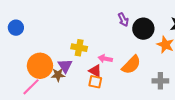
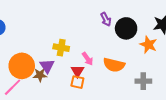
pink arrow: (105, 59) -> (88, 59), turned -136
orange semicircle: (131, 65) -> (114, 65), turned 60
red triangle: (95, 71) -> (77, 71), turned 32

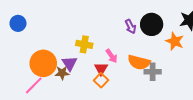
purple arrow: (106, 19) -> (131, 27), moved
gray cross: (143, 81) -> (153, 72), moved
orange square: (77, 82) -> (101, 80), turned 32

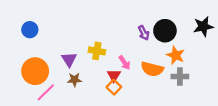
orange star: (175, 41) -> (176, 55), moved
orange circle: (43, 63) -> (35, 71), moved
purple triangle: (70, 63) -> (69, 59), moved
gray cross: (153, 72) -> (180, 76), moved

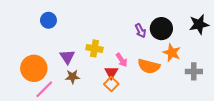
blue circle: (30, 30) -> (48, 20), moved
gray cross: (180, 76) -> (194, 71), moved

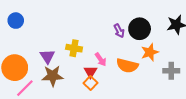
blue circle: (48, 20) -> (16, 21), moved
orange star: (172, 53) -> (150, 52), turned 30
brown star: (73, 77) -> (53, 76), size x1.5

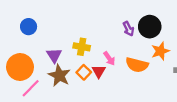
blue circle: (16, 21) -> (29, 27), moved
brown star: (53, 76) -> (59, 76), turned 30
orange square: (90, 83) -> (84, 72), moved

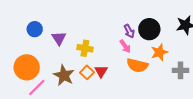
purple triangle: (54, 55) -> (59, 38), moved
pink arrow: (109, 58) -> (125, 46), moved

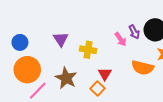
blue circle: (35, 29) -> (20, 42), moved
pink arrow: (125, 46) -> (121, 39), moved
orange square: (87, 72) -> (97, 89), moved

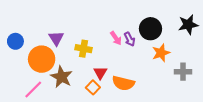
purple arrow: (134, 32) -> (130, 39), moved
orange semicircle: (143, 68) -> (123, 83), moved
orange circle: (27, 70) -> (42, 59), moved

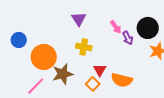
purple triangle: (56, 38) -> (79, 19), moved
pink arrow: (116, 38) -> (116, 27), moved
brown star: (61, 77) -> (63, 74), turned 30

